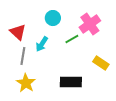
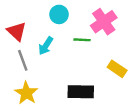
green line: (72, 39) -> (82, 40), turned 32
gray line: (23, 56) -> (23, 60), turned -30

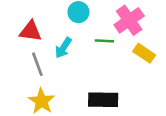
red triangle: (17, 31) -> (31, 31), turned -35
yellow rectangle: (117, 69) -> (144, 53), moved

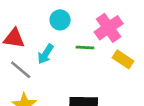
gray line: (37, 64) -> (21, 70), turned -30

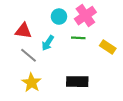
pink cross: (109, 28) -> (85, 16), moved

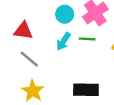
cyan arrow: (48, 43) -> (63, 41), moved

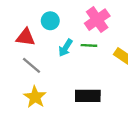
cyan circle: (65, 14) -> (50, 21), moved

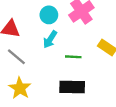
cyan circle: (50, 21) -> (49, 15), moved
green line: (89, 45) -> (73, 57), moved

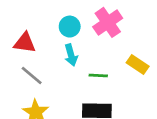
cyan arrow: (50, 39) -> (71, 55), turned -48

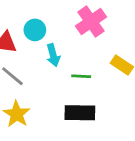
cyan circle: (70, 27) -> (35, 30), moved

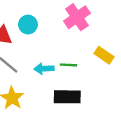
cyan arrow: (53, 55) -> (44, 69), moved, turned 102

